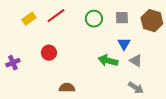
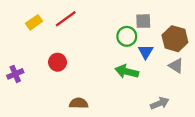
green circle: (94, 19) -> (127, 36), moved
brown hexagon: (152, 21) -> (175, 39), moved
gray triangle: (136, 61) -> (176, 66), moved
gray arrow: (136, 88) -> (160, 103), turned -56

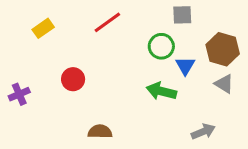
red line: (66, 19) -> (107, 22), moved
gray square: (143, 21) -> (182, 15), moved

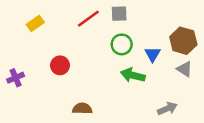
gray square: (182, 15) -> (119, 14), moved
green circle: (161, 46) -> (122, 44), moved

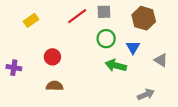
brown hexagon: (183, 41) -> (144, 18), moved
purple cross: (16, 78) -> (14, 68), turned 32
brown semicircle: (82, 109) -> (55, 86), moved

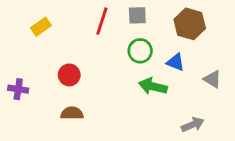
red line: (77, 16) -> (102, 21), turned -36
blue triangle: (133, 47) -> (176, 62), turned -40

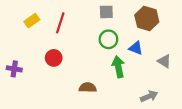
red line: (102, 21) -> (60, 23), moved
green arrow: (153, 86) -> (118, 67), turned 65
brown semicircle: (72, 113) -> (88, 88), moved

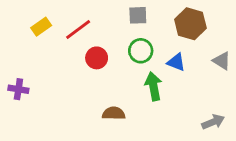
red line: (60, 23) -> (78, 29), turned 35
red circle: (54, 58) -> (97, 58), moved
gray triangle: (164, 61) -> (222, 61), moved
gray arrow: (149, 96) -> (213, 122), moved

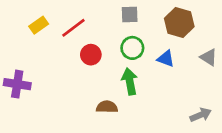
green arrow: (153, 86) -> (130, 81), moved
purple cross: (18, 89) -> (17, 84), size x1.4

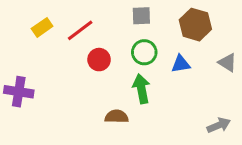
blue triangle: (166, 59) -> (181, 64), turned -30

